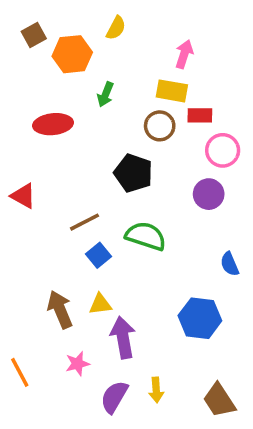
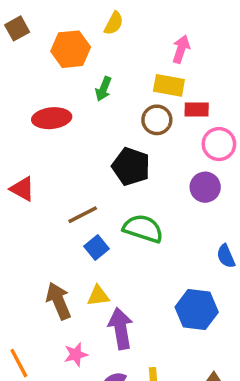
brown square: (34, 35) -> (17, 28), moved

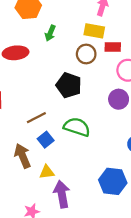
brown arrow: (59, 301) -> (22, 156), moved

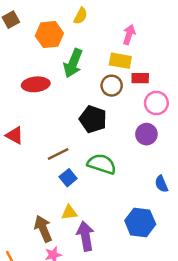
green arrow: (50, 33) -> (73, 63), size x1.6
brown arrow: (22, 156) -> (43, 229), moved

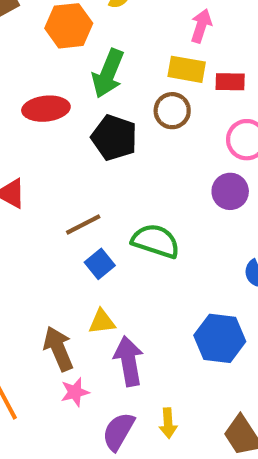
red rectangle: (140, 78) -> (230, 82), moved
black pentagon: (93, 119) -> (114, 138), moved

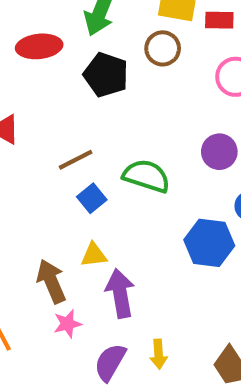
purple circle: (230, 191) -> (219, 152), moved
blue hexagon: (220, 338) -> (209, 243), moved

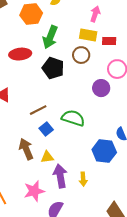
purple circle: (219, 152) -> (101, 88), moved
brown arrow: (51, 281) -> (26, 149), moved
pink star: (67, 324) -> (34, 191), size x1.5
yellow arrow: (159, 354) -> (83, 179), moved

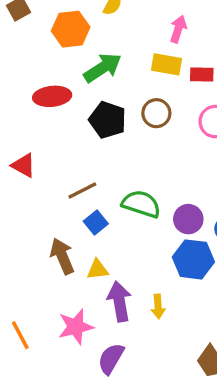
green arrow: (50, 37) -> (103, 68), turned -145
brown circle: (81, 55) -> (156, 113), moved
purple circle: (101, 88) -> (188, 219), moved

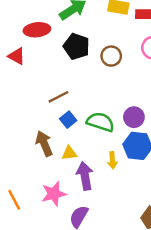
brown circle: (156, 113) -> (111, 56), moved
red triangle: (24, 165) -> (17, 56), moved
green semicircle: (141, 204) -> (100, 122), moved
yellow arrow: (158, 307) -> (112, 160), moved

